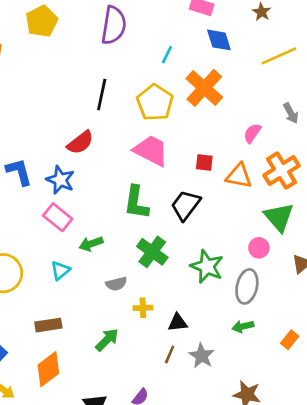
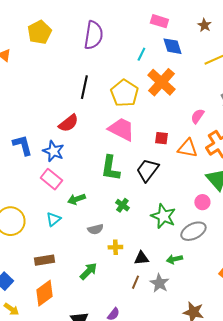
cyan line: (167, 55) -> (141, 54), moved
green cross: (152, 252) -> (122, 205), size x0.6
gray ellipse: (247, 286) -> (193, 231), turned 50
green arrow: (243, 326) -> (174, 259), moved

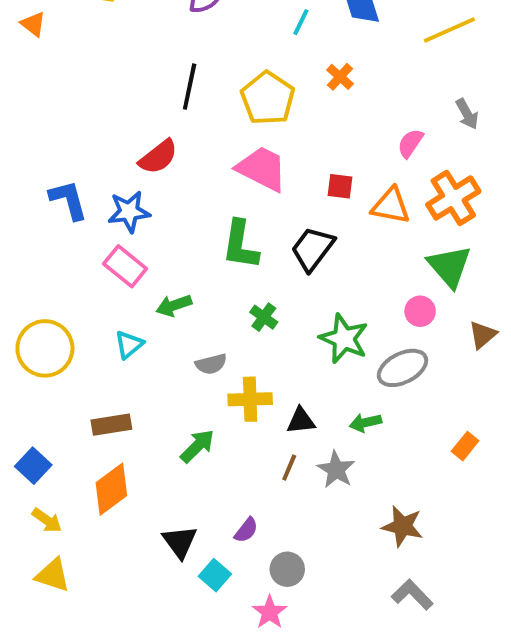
orange cross: (161, 82) -> (340, 77), size x0.5
blue star: (53, 151) -> (129, 212), turned -30
yellow cross: (115, 247) -> (250, 399), size x1.5

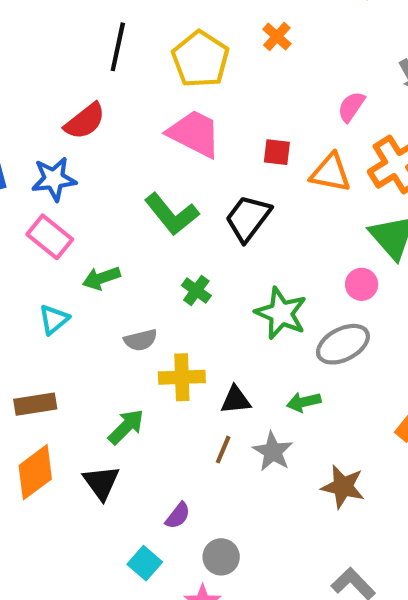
green L-shape: (240, 245) -> (172, 214), turned -48
brown star: (403, 526) -> (343, 487), moved
black triangle: (180, 542) -> (101, 483), moved

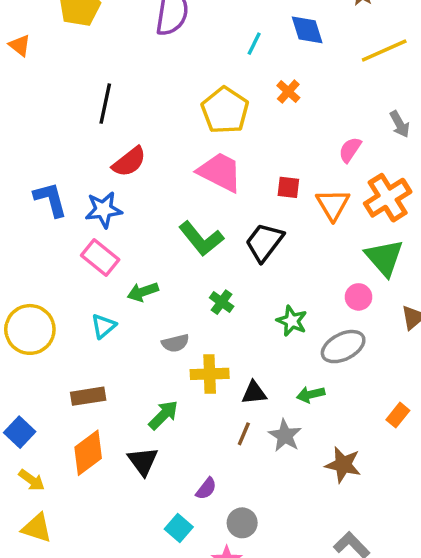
black line: (118, 47) -> (105, 104), moved
orange triangle: (331, 173) -> (333, 205), turned 48
green star: (281, 313) -> (292, 321), size x0.7

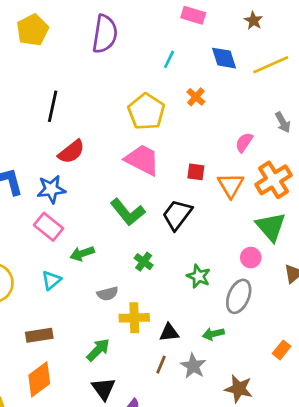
blue diamond: (307, 30) -> (224, 58), moved
gray ellipse: (343, 347) -> (239, 296), turned -40
black triangle: (143, 461) -> (103, 389), moved

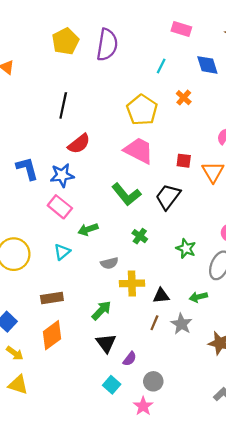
yellow pentagon: (33, 30) -> (65, 41), moved

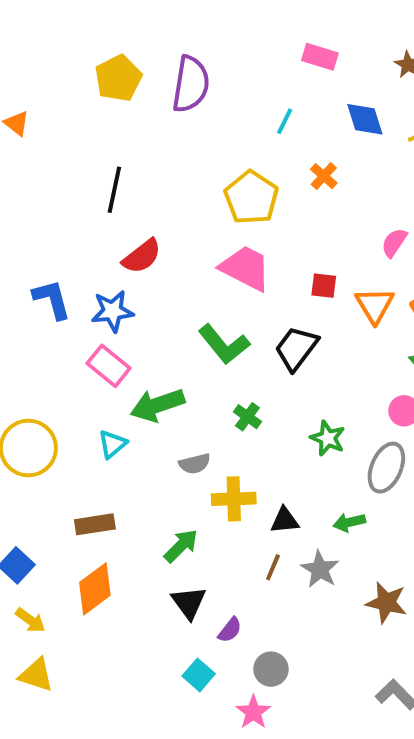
green arrow: (88, 229) -> (157, 405), size x1.5

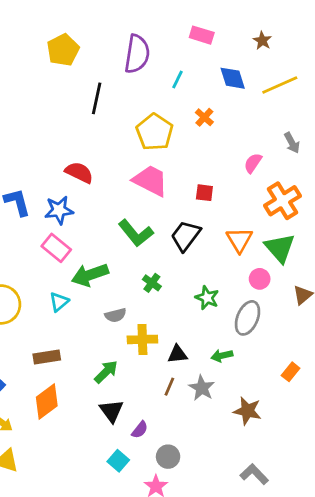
purple semicircle: (191, 84) -> (137, 54), moved
black line: (114, 190) -> (97, 98), moved
red semicircle: (142, 256) -> (79, 172), turned -116
orange triangle: (375, 305) -> (239, 240), moved

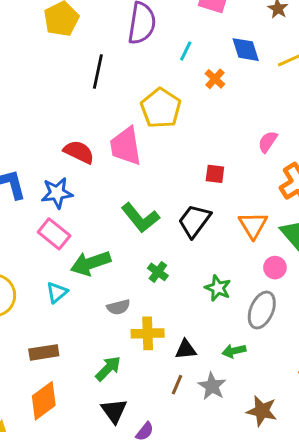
orange cross: (204, 117) -> (215, 79), moved
pink trapezoid: (151, 181) -> (126, 146), moved, turned -126

